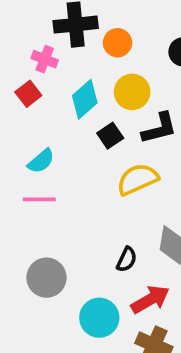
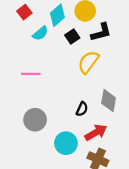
cyan semicircle: (41, 161) -> (40, 33), moved
yellow semicircle: (138, 179) -> (88, 62), turned -30

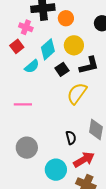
black semicircle: (82, 109) -> (71, 138), turned -40

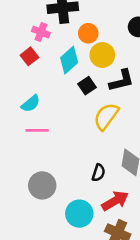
orange circle: (66, 18) -> (88, 33), moved
cyan semicircle: (32, 66) -> (31, 104), moved
black semicircle: (71, 138) -> (98, 173), turned 32

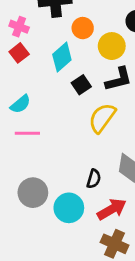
pink cross: (41, 32) -> (19, 27), moved
yellow circle: (102, 55) -> (112, 46), moved
cyan circle: (79, 214) -> (69, 208), moved

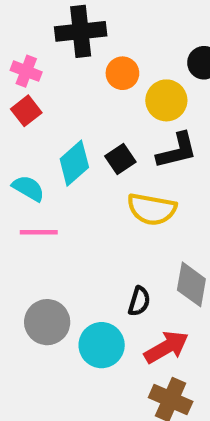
cyan diamond: (62, 57) -> (74, 163), moved
cyan semicircle: (20, 104) -> (28, 188), turned -110
yellow semicircle: (102, 118) -> (152, 209), turned -116

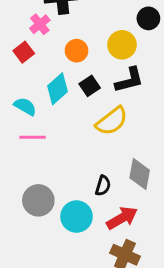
pink cross: (26, 71) -> (40, 24), moved, turned 30
orange circle: (122, 73) -> (77, 51), moved
yellow semicircle: (152, 209) -> (112, 121), turned -48

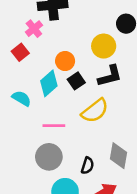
orange circle: (77, 51) -> (65, 61), moved
pink line: (32, 137) -> (54, 126), moved
gray circle: (38, 200) -> (49, 157), moved

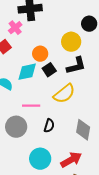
cyan diamond: (49, 83) -> (27, 72), turned 30
gray circle: (49, 157) -> (16, 127), moved
black semicircle: (87, 166) -> (49, 126), moved

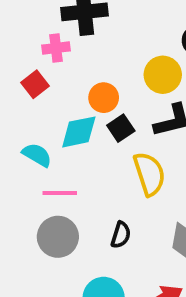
pink cross: (15, 28) -> (56, 48), turned 32
yellow semicircle: (64, 94) -> (149, 174), turned -70
pink line: (31, 106) -> (60, 193), moved

